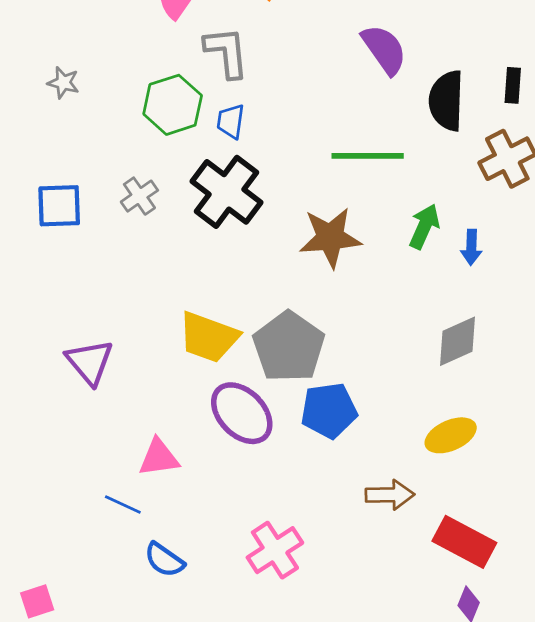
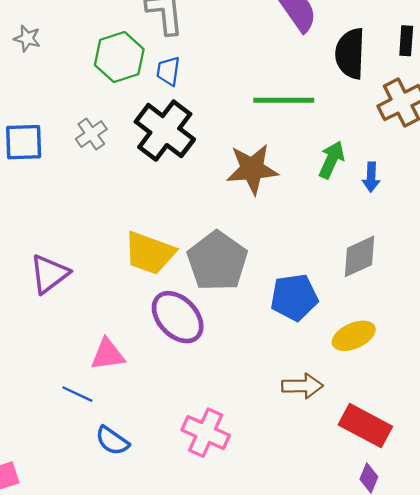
purple triangle: (90, 362) -> (49, 274), turned 33
blue pentagon: (329, 410) -> (294, 297), moved
pink cross: (275, 550) -> (206, 433), turned -33

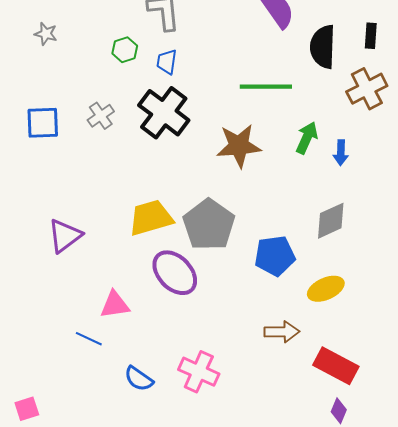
green hexagon: (119, 57) -> (125, 50), size x0.6
yellow trapezoid: (150, 253) -> (151, 218), turned 144
blue semicircle: (112, 441) -> (139, 379), moved

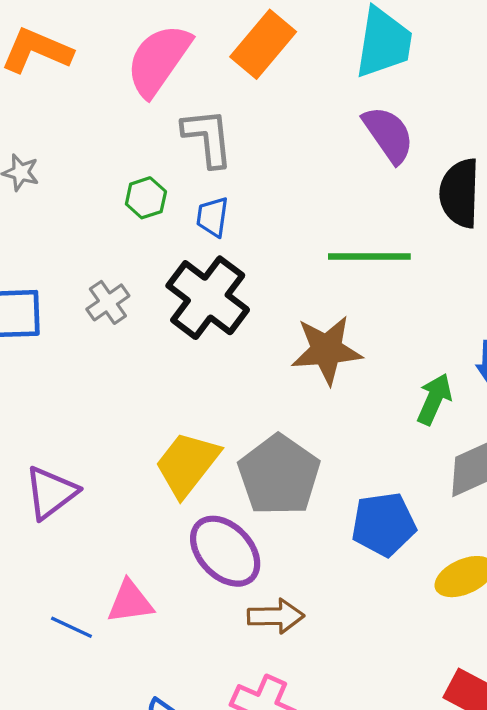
green arrow: (307, 138) -> (434, 399), moved
yellow trapezoid: (151, 218) -> (187, 464), turned -36
brown arrow: (282, 332) -> (276, 616), moved
blue line: (89, 339) -> (71, 627), moved

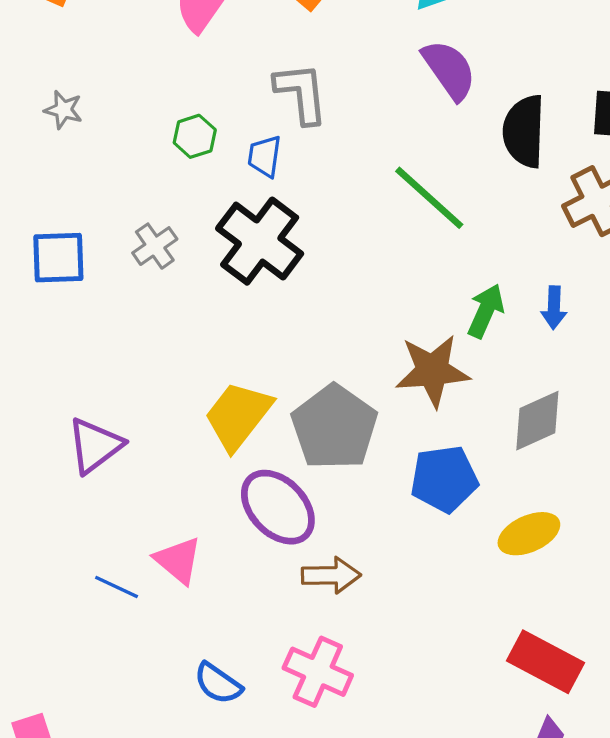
gray L-shape: (208, 138) -> (301, 93), moved
green line: (369, 256) -> (429, 198), turned 42
brown star: (327, 350) -> (433, 371), moved
green arrow: (434, 399) -> (486, 311), moved
pink triangle: (130, 602) -> (178, 560), turned 48

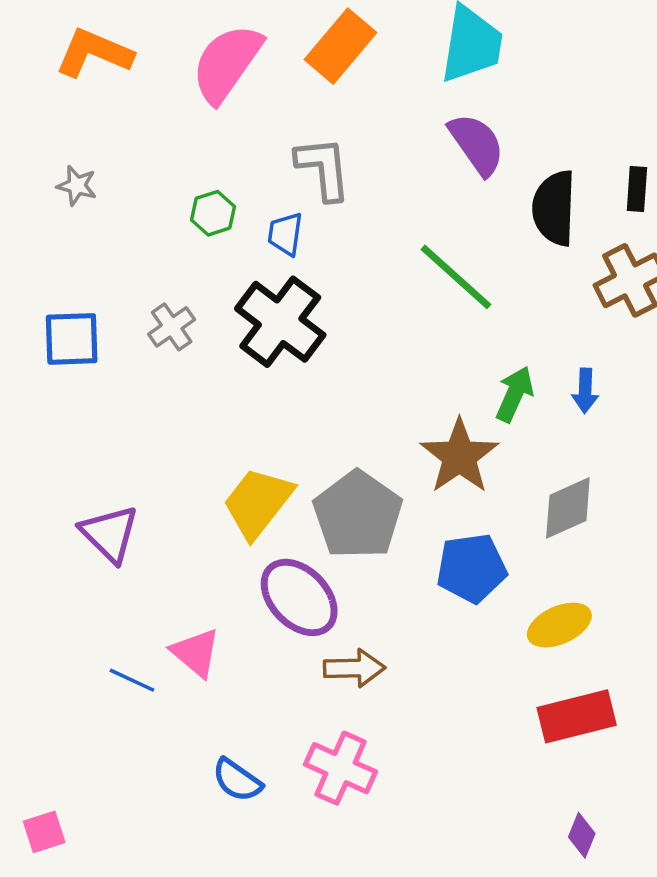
brown star: (433, 371) -> (459, 456), turned -30
purple triangle: (95, 446) -> (110, 534), turned -38
red rectangle: (546, 662) -> (577, 716), moved, turned -42

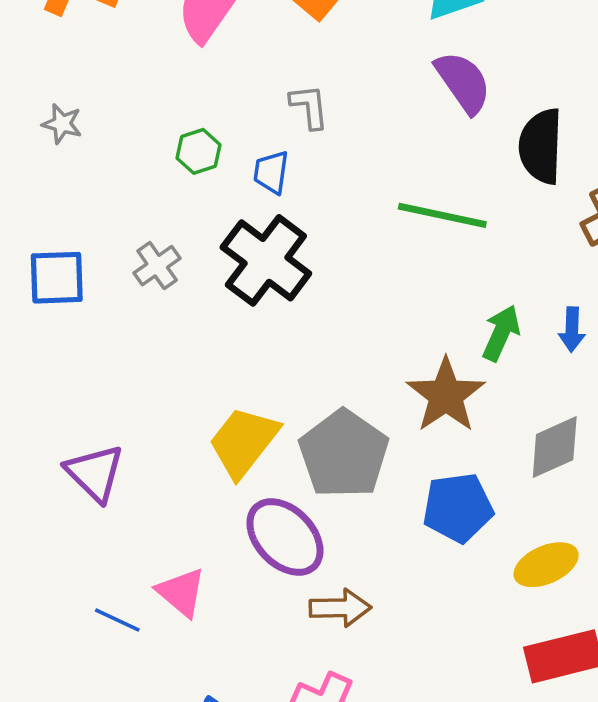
gray L-shape: (323, 168) -> (309, 106), size x0.7
green line: (456, 277) -> (442, 215), turned -30

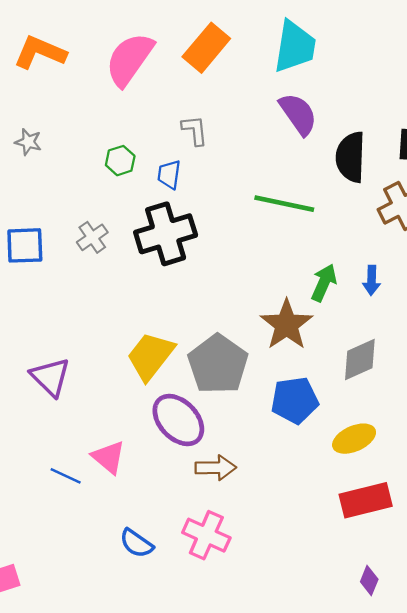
black cross: (266, 260) -> (166, 234), turned 36

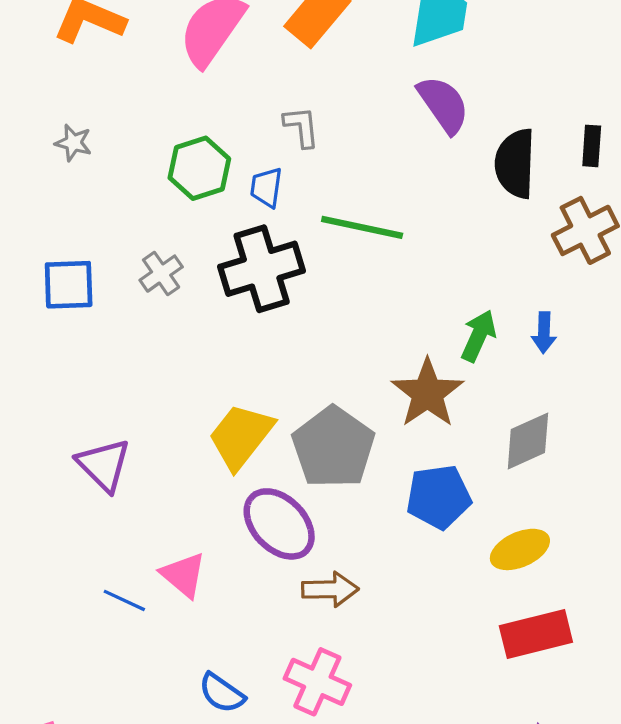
green hexagon: (120, 161) -> (199, 168), size x1.5
green line: (284, 204) -> (362, 227), moved

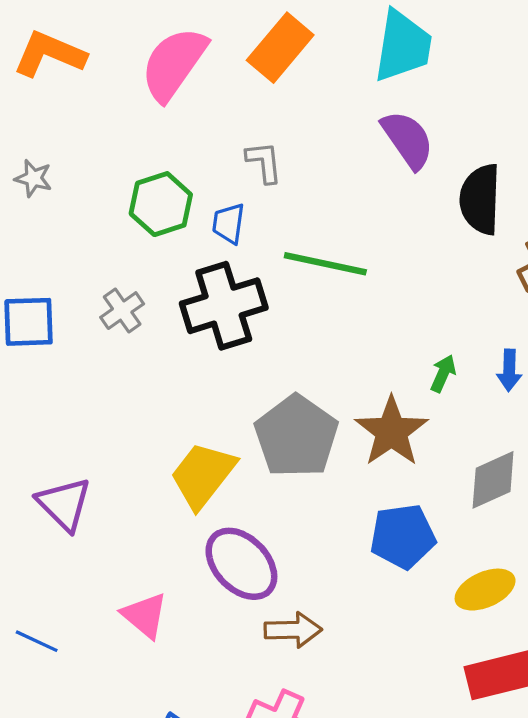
green arrow: (478, 336) -> (443, 373), size x0.7
gray pentagon: (333, 447) -> (296, 436), moved
blue line: (124, 600) -> (37, 641), moved

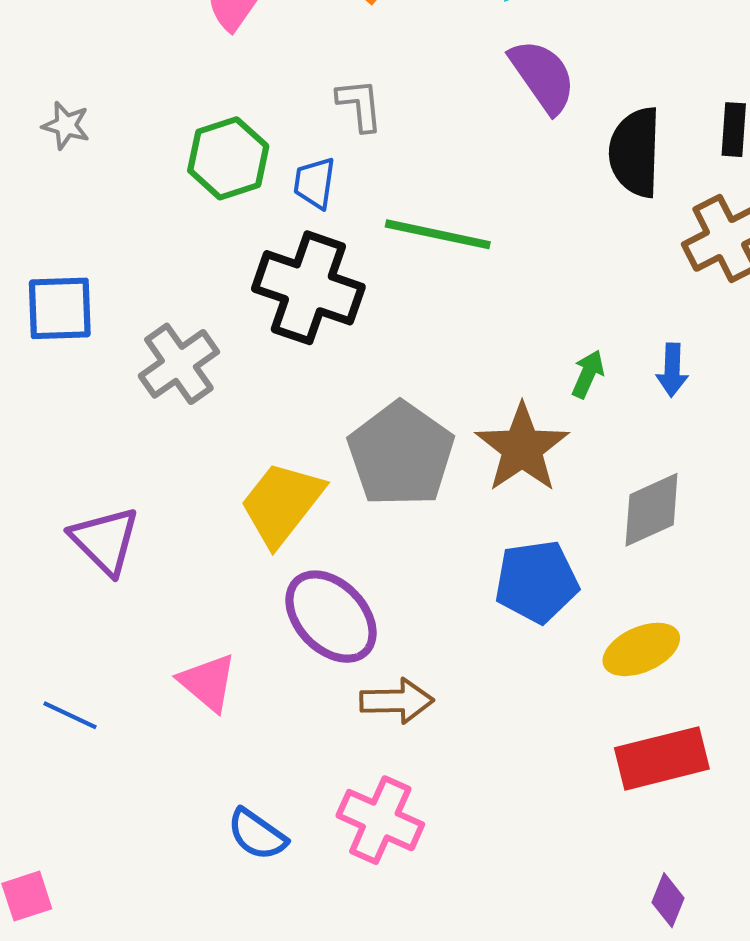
black cross: (224, 306) -> (308, 288), turned 36
gray cross: (122, 311) -> (179, 364), moved, size x1.4

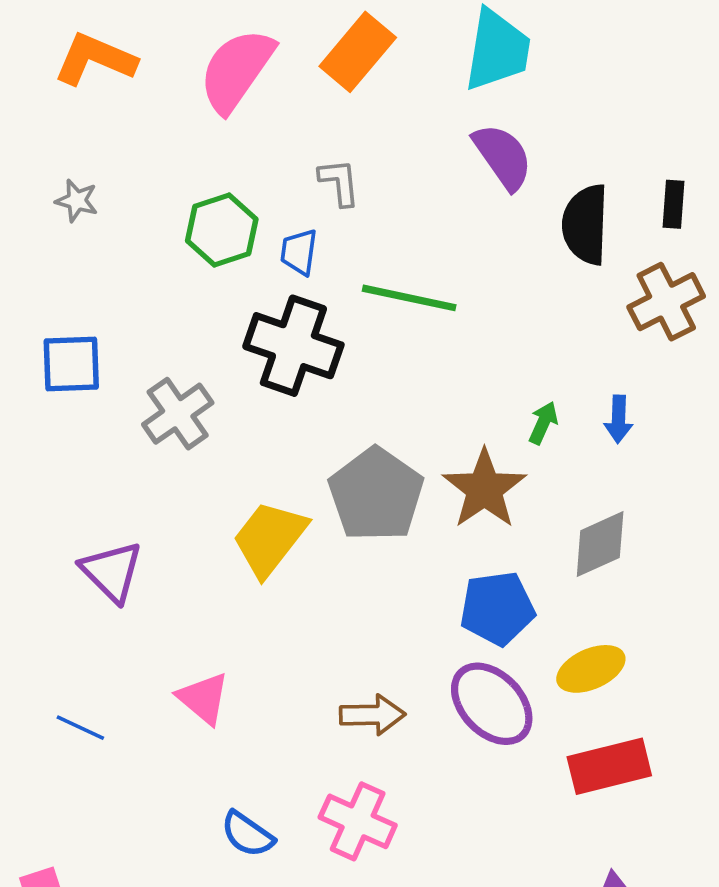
purple ellipse: (331, 617) -> (492, 704), moved

